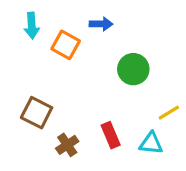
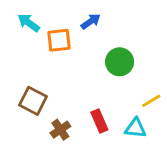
blue arrow: (101, 24) -> (91, 21), turned -36
cyan arrow: (32, 26) -> (29, 23), turned 130
orange square: (66, 45) -> (59, 40), turned -35

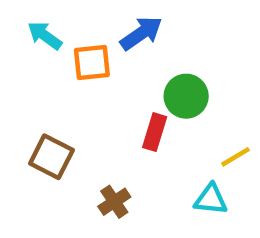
blue arrow: (91, 21) -> (141, 33), size x1.4
red rectangle: (99, 121) -> (155, 132), moved, turned 40
brown cross: (60, 130) -> (114, 202), moved

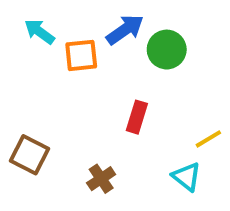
green circle: (186, 96) -> (167, 50), moved
brown square: (51, 157) -> (30, 155), moved
cyan triangle: (211, 199) -> (187, 177), turned 32

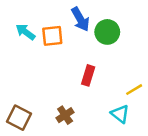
blue arrow: (125, 30) -> (80, 19), turned 95
cyan arrow: (39, 32) -> (25, 32), moved
brown square: (30, 155) -> (19, 118), moved

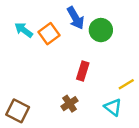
orange square: (52, 36) -> (49, 34), turned -30
brown cross: (65, 115) -> (70, 104), moved

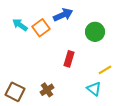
blue arrow: (76, 18) -> (63, 15), turned -84
green circle: (101, 30) -> (95, 32), moved
brown cross: (70, 104) -> (47, 90), moved

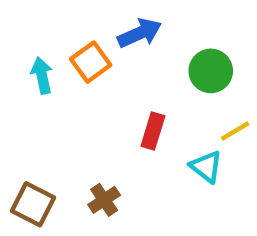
cyan arrow: (20, 25) -> (42, 75), moved, turned 42
yellow line: (105, 70) -> (235, 131), moved
cyan triangle: (94, 89) -> (206, 167), moved

